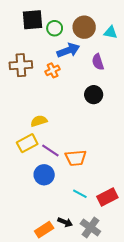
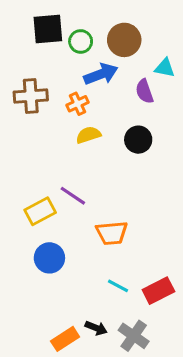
cyan triangle: (111, 32) -> (165, 68), moved
yellow semicircle: (39, 121) -> (88, 135), moved
purple line: (50, 151) -> (73, 196), moved
blue circle: (44, 175) -> (49, 258), moved

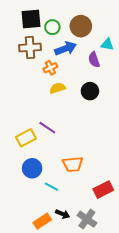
brown cross: (31, 96) -> (30, 47), moved
orange trapezoid: (112, 233) -> (73, 164), moved
cyan line: (118, 286) -> (51, 187), moved

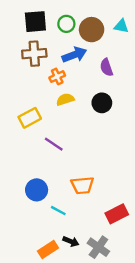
green circle: (52, 27) -> (66, 24), moved
cyan triangle: (107, 44) -> (121, 26), moved
yellow rectangle: (26, 138) -> (30, 118), moved

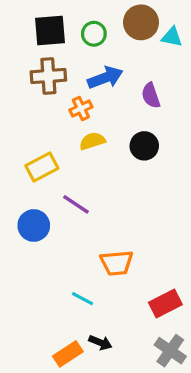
brown circle: (92, 30) -> (141, 22), moved
blue circle: (37, 190) -> (34, 226), moved
gray cross: (98, 247) -> (170, 351), moved

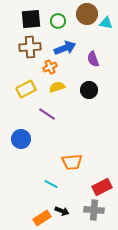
yellow rectangle: (42, 167) -> (26, 89), moved
purple line: (76, 204) -> (47, 114), moved
gray cross: (170, 351) -> (94, 210), moved, turned -30

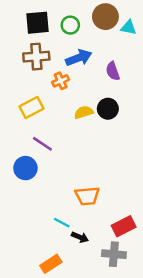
yellow semicircle: (57, 87) -> (84, 112), moved
purple line: (47, 114) -> (42, 144), moved
black arrow: (62, 211) -> (80, 237), moved

